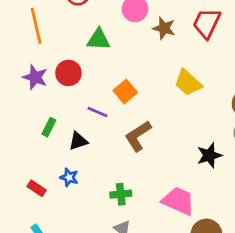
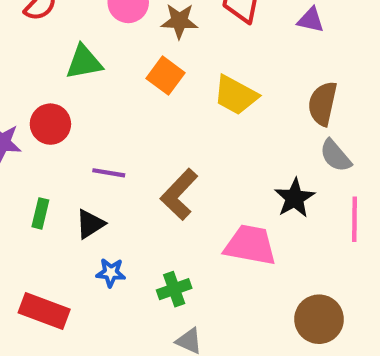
orange square: (125, 91) -> (166, 76), moved
blue star: (69, 177) -> (111, 273), moved
red rectangle: (37, 188) -> (44, 311), size x1.6
pink trapezoid: (178, 201) -> (250, 245), moved

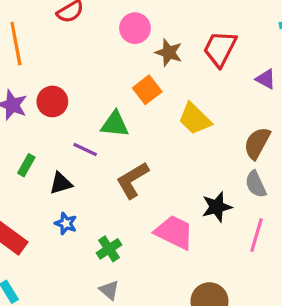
green triangle: (84, 62) -> (115, 124), moved
green cross: (174, 289) -> (109, 249), turned -30

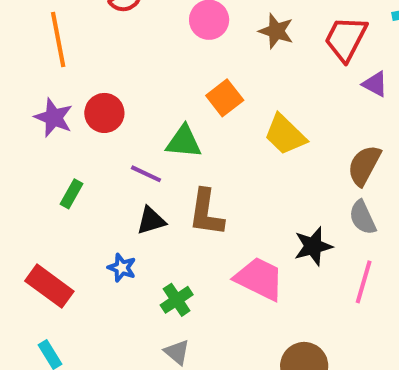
red trapezoid: (220, 49) -> (346, 39), moved
brown star: (169, 53) -> (276, 31), moved
brown L-shape: (132, 180) -> (206, 213), turned -51
black triangle: (61, 183) -> (151, 221), moved

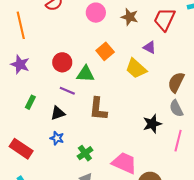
purple triangle: (375, 84) -> (150, 47), moved
red circle: (104, 113) -> (62, 62), moved
black triangle: (151, 221) -> (58, 113), moved
pink trapezoid: (259, 279) -> (124, 163), moved

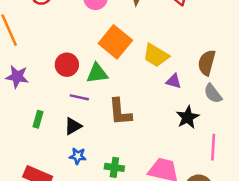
purple triangle: (150, 47) -> (174, 81), moved
orange square: (105, 51) -> (115, 42), size x1.5
pink line: (178, 141) -> (213, 147), moved
green cross: (85, 153) -> (114, 167), turned -35

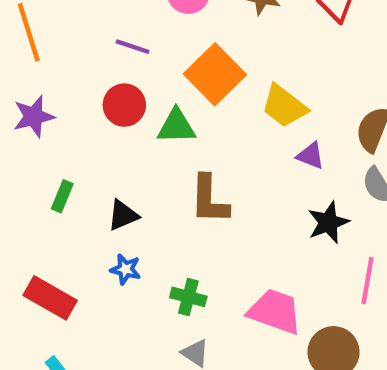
purple star: (17, 77) -> (34, 116), turned -30
purple line: (79, 97) -> (133, 47), moved

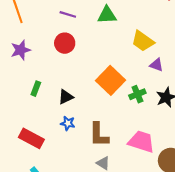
orange square: (215, 74) -> (110, 80), moved
green triangle: (176, 126) -> (107, 15), moved
brown L-shape: (209, 200) -> (99, 135), moved
green cross: (188, 297) -> (137, 94), moved, turned -35

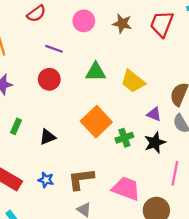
green triangle: (107, 15) -> (96, 72), moved
purple triangle: (156, 65) -> (154, 114), moved
blue star: (68, 123) -> (46, 180), moved
brown L-shape: (99, 135) -> (81, 179), turned 80

